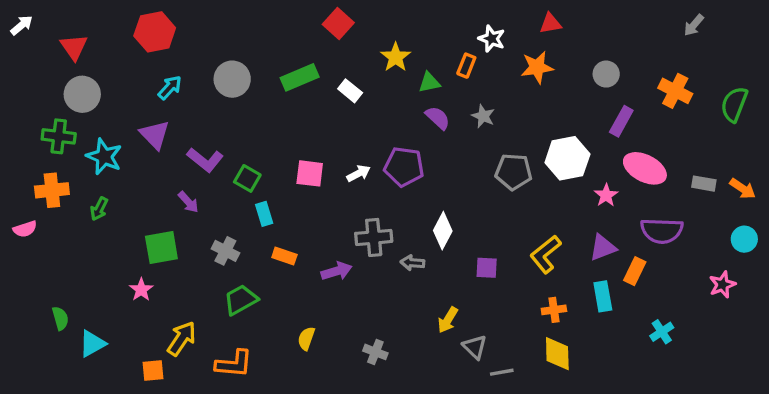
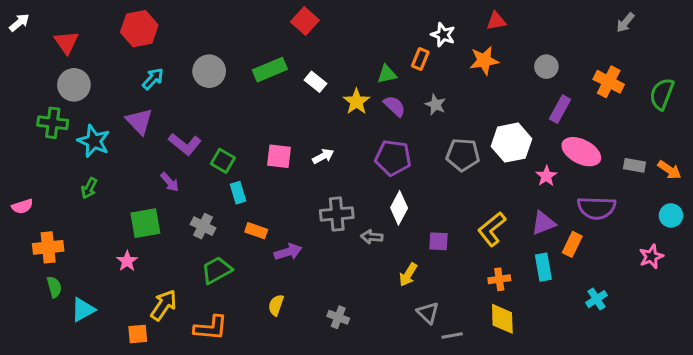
yellow star: (396, 57) -> (356, 102), moved
purple pentagon: (404, 167) -> (393, 158), moved
orange cross: (52, 190) -> (48, 247), moved
purple arrow: (337, 271) -> (288, 252), moved
yellow arrow: (448, 320) -> (408, 275), moved

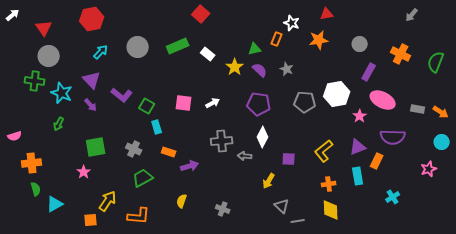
purple arrow: (170, 182) -> (91, 105), moved

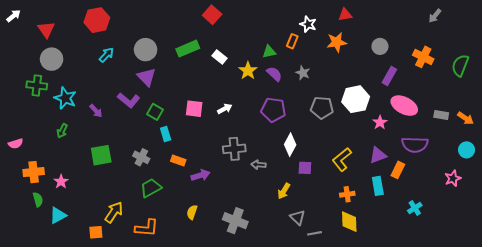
purple triangle: (92, 80) -> (147, 77), moved
white diamond: (263, 137) -> (290, 145), moved
pink star: (84, 172) -> (61, 182), moved
gray cross: (223, 209) -> (235, 221), size x1.6

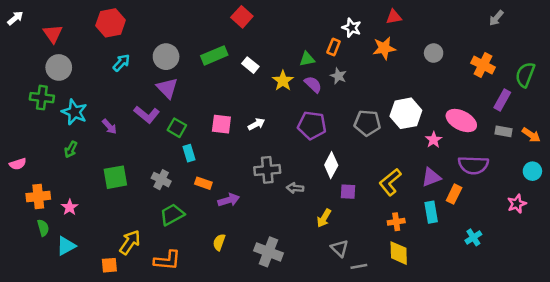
gray star: (303, 73) -> (338, 76), moved
purple rectangle: (389, 76) -> (502, 100), moved

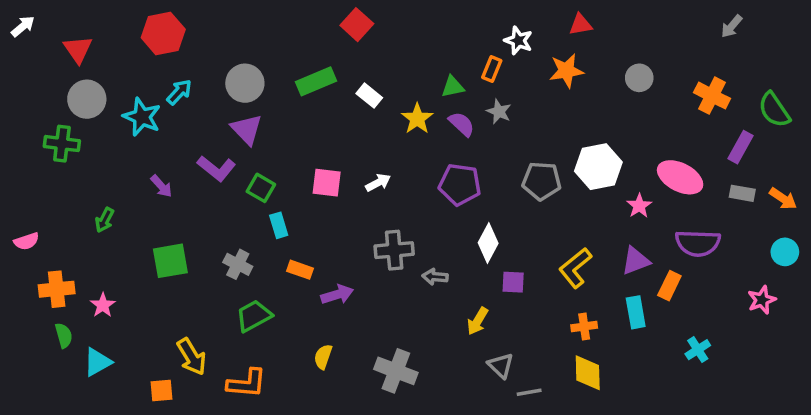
green semicircle: (525, 75) -> (774, 110), turned -55
cyan star: (74, 112) -> (142, 117), moved
yellow arrow: (130, 242) -> (192, 357), turned 115

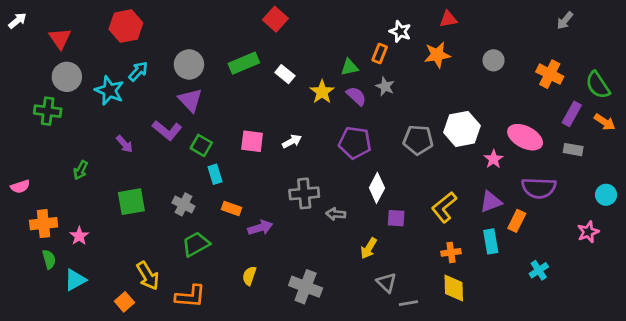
orange arrow: (783, 199) -> (605, 122), moved
orange square: (161, 390) -> (124, 302), turned -36

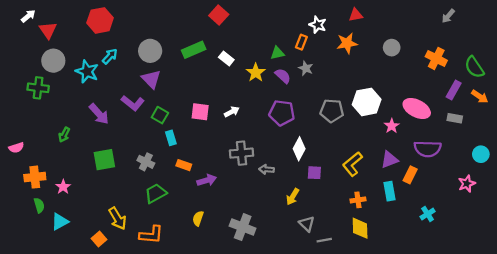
white arrow: (17, 21) -> (28, 16), moved
purple arrow: (124, 144) -> (99, 114), size x1.5

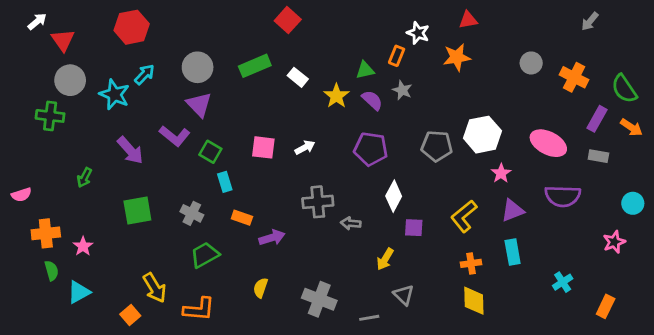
gray circle: (392, 48) -> (531, 63), moved
pink star: (392, 126) -> (501, 173), moved
orange rectangle: (410, 175) -> (606, 306), moved
gray line: (324, 240) -> (369, 318), moved

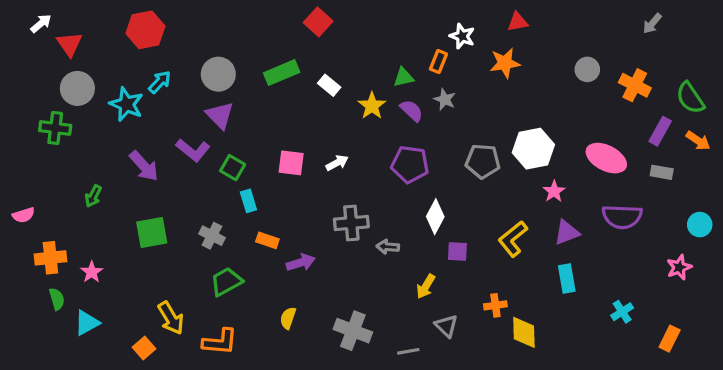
orange cross: (471, 263) -> (495, 305), moved

